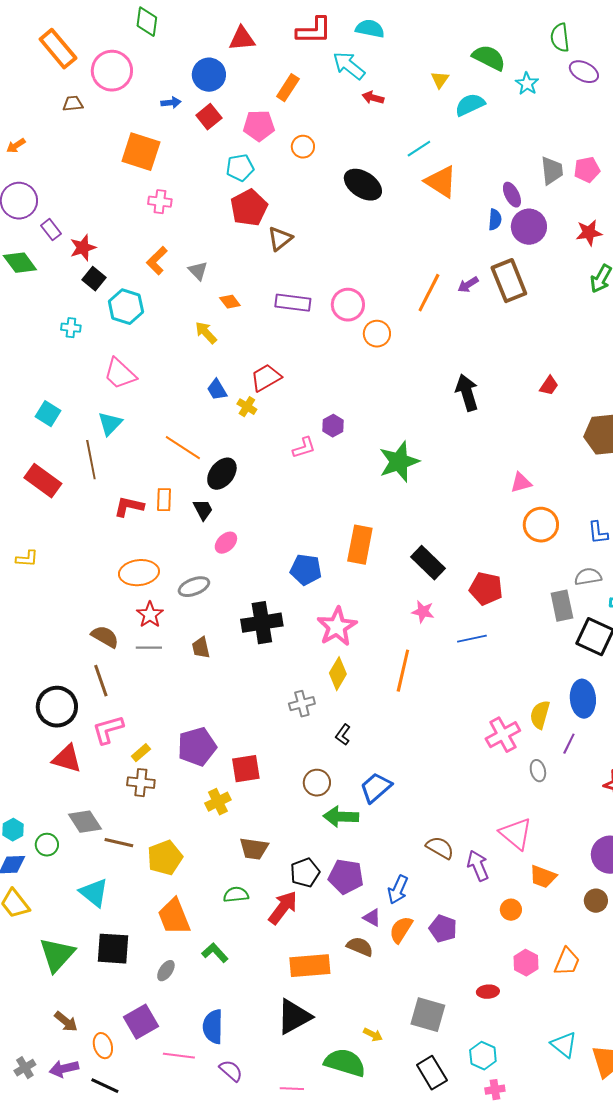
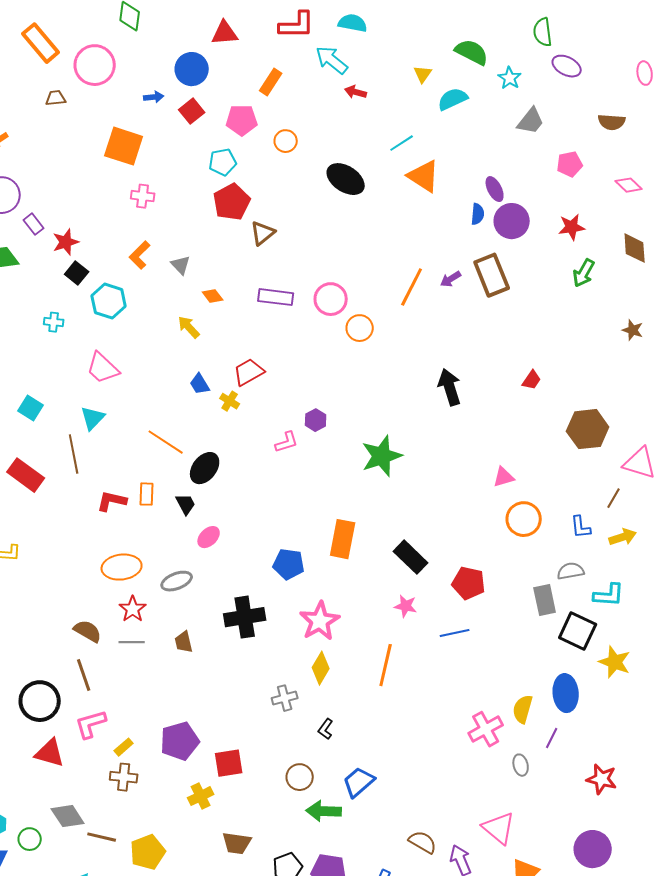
gray trapezoid: (552, 171) -> (531, 121), moved, turned 44

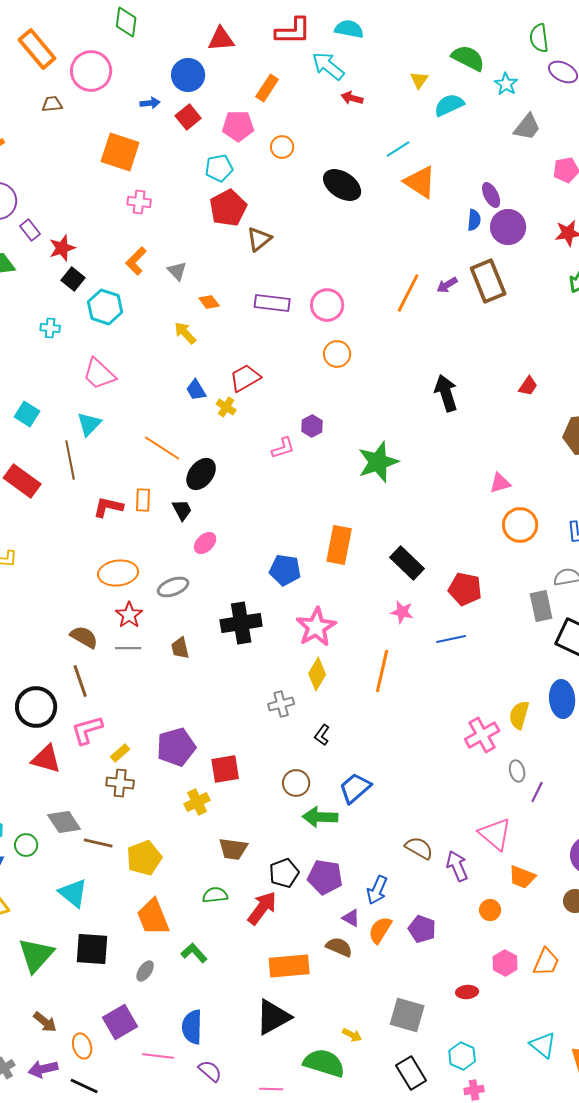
orange circle: (360, 328) -> (337, 354), moved
purple line: (552, 738) -> (537, 792), moved

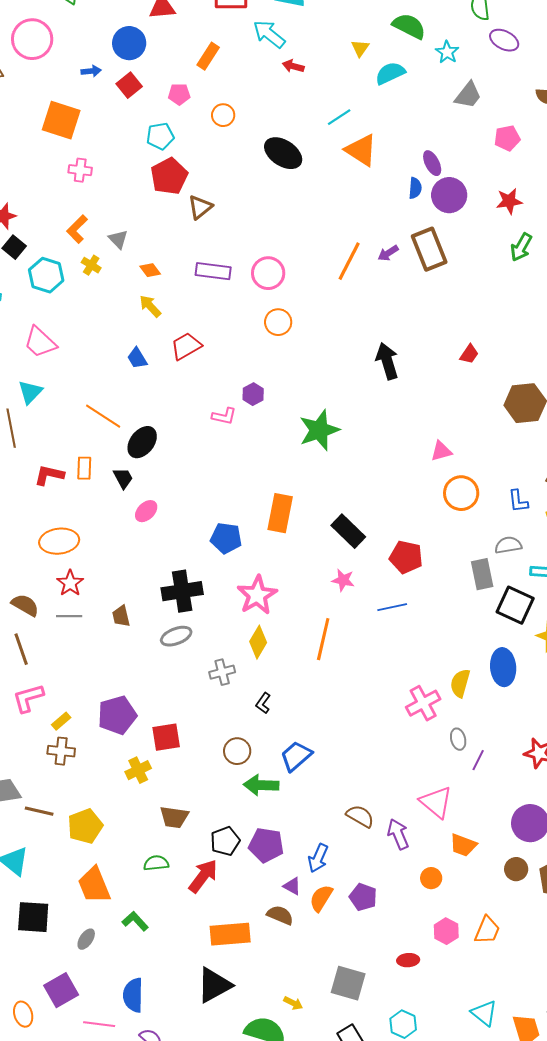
pink pentagon: (238, 126) -> (179, 94), size x0.7
yellow arrow: (185, 333) -> (150, 306), moved
yellow cross: (226, 407) -> (91, 265), moved
pink L-shape: (283, 448) -> (224, 416), turned 30
gray ellipse: (173, 587) -> (176, 636), moved

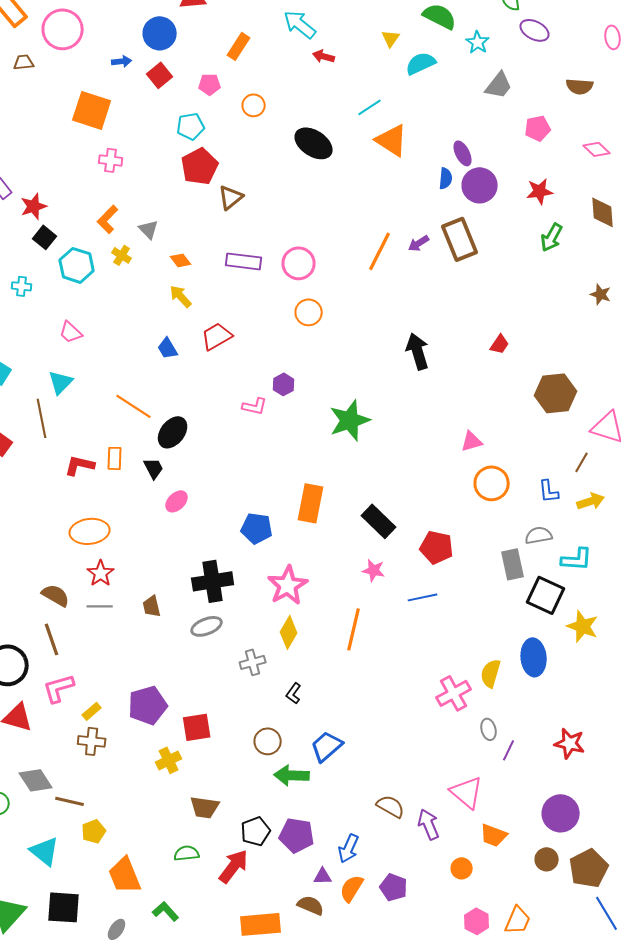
pink trapezoid: (40, 342) -> (71, 332), size x0.7
yellow pentagon: (85, 826) -> (94, 831), moved, size x0.7
purple triangle: (292, 886) -> (323, 876), turned -30

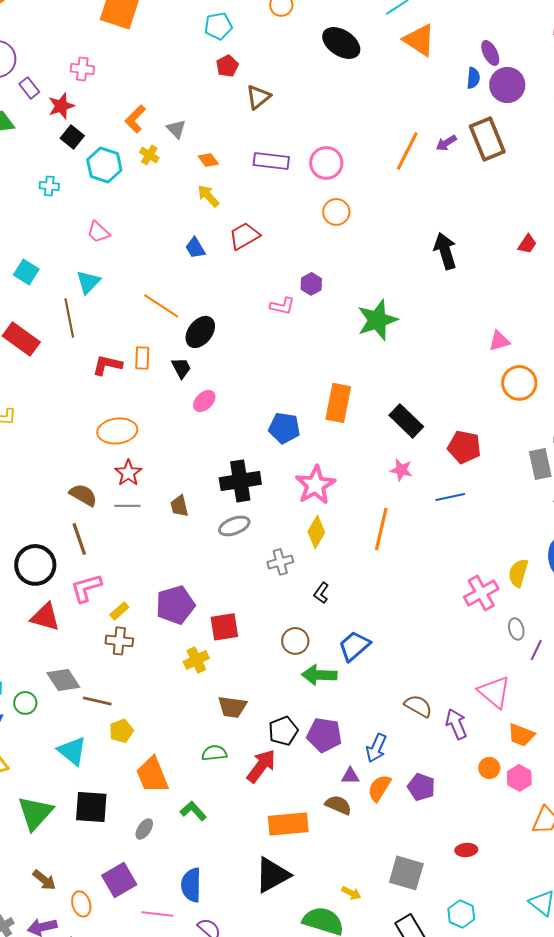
pink cross: (111, 160) -> (82, 69), moved
red pentagon: (200, 166) -> (227, 66), size x0.6
pink hexagon: (477, 921) -> (519, 778), moved

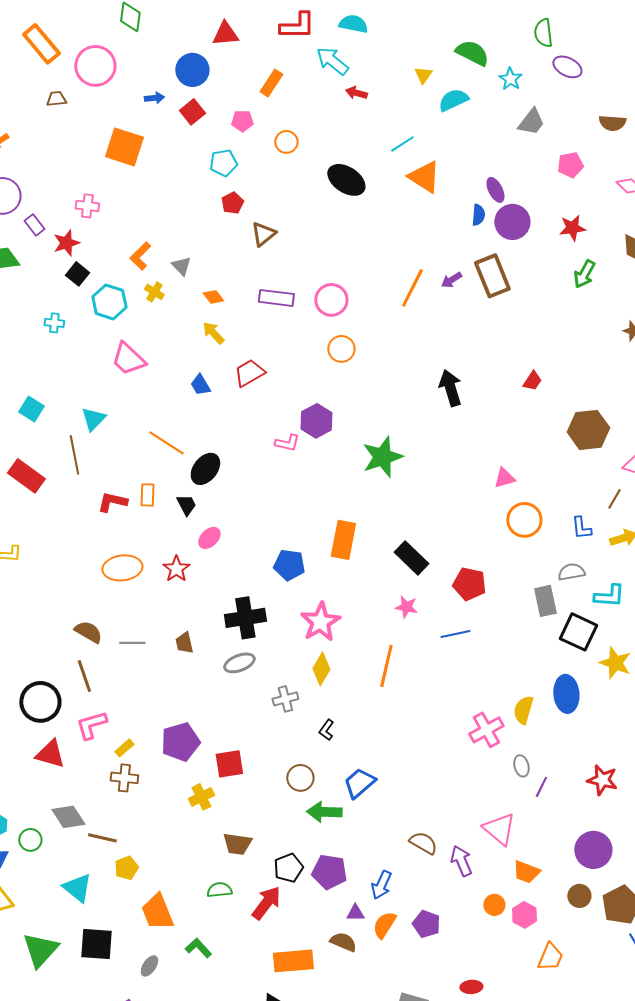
pink trapezoid: (98, 232) -> (128, 359), moved, size x1.5
purple hexagon: (311, 284) -> (316, 421), size x1.5
red star: (128, 473) -> (176, 569), moved

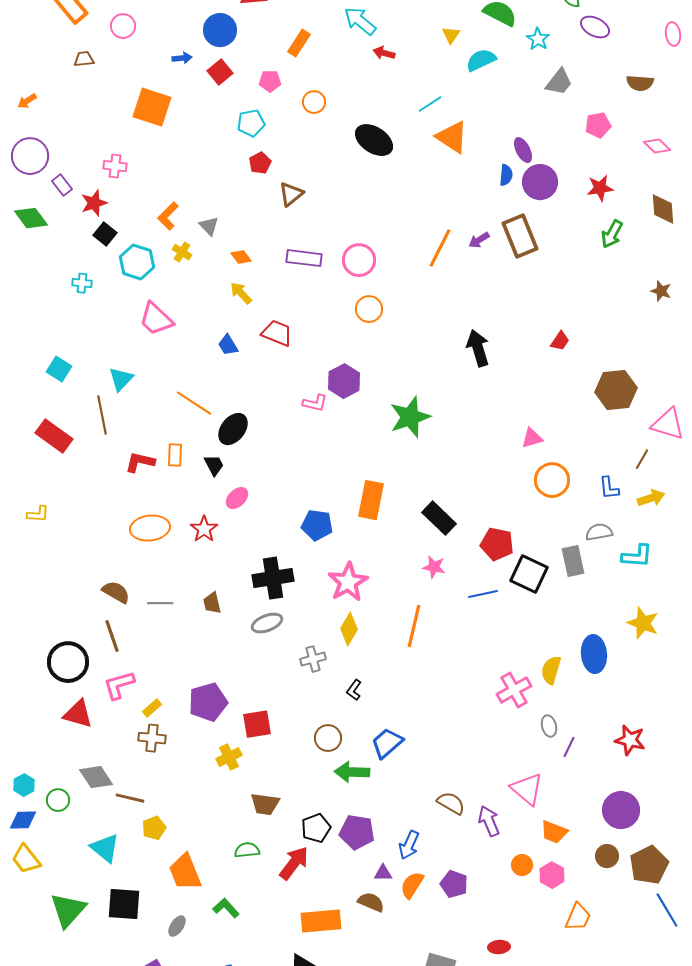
pink circle: (95, 66) -> (123, 26), size x0.6
red trapezoid: (249, 373) -> (277, 333), turned 52
black square: (578, 632) -> (529, 574), moved

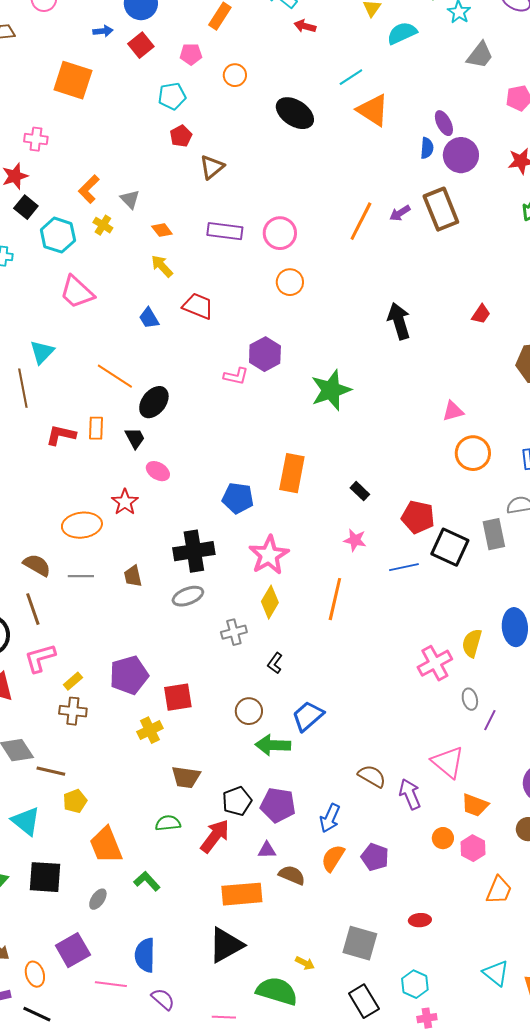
pink ellipse: (237, 498) -> (158, 471), turned 75
black rectangle: (439, 518) -> (360, 491), size x0.6
orange ellipse: (150, 528) -> (82, 525), moved
purple triangle: (383, 873) -> (267, 850), moved

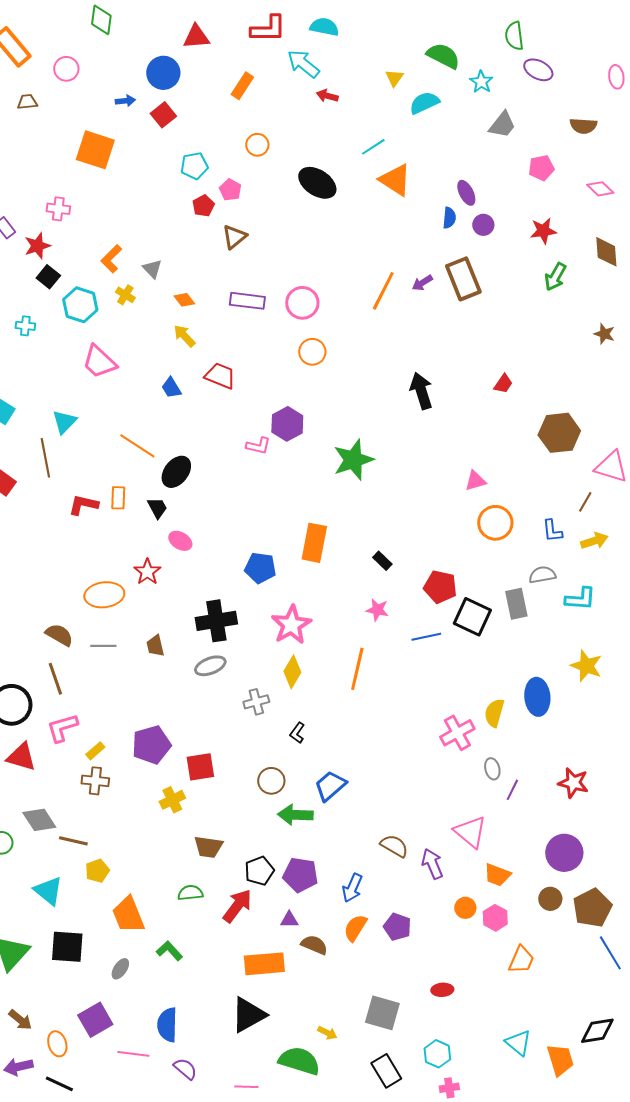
pink pentagon: (191, 54) -> (230, 190), moved, turned 30
purple circle: (461, 155) -> (483, 225), size x0.6

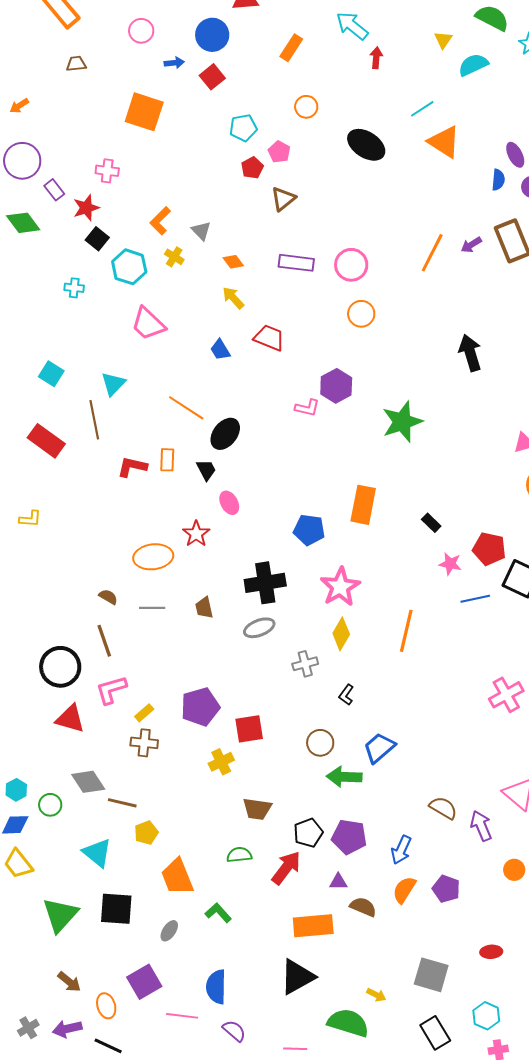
pink circle: (66, 69) -> (141, 31), moved
red arrow: (327, 96) -> (376, 58), turned 80
pink ellipse: (180, 541) -> (229, 503), turned 30
pink star: (377, 610) -> (450, 564), moved
brown semicircle: (59, 635) -> (108, 597), size x0.7

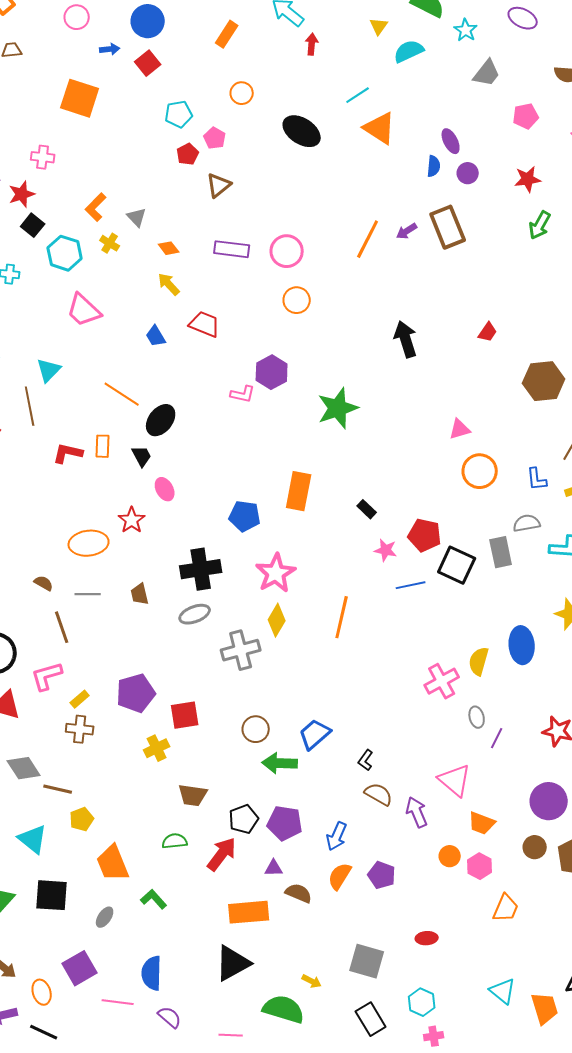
brown line: (104, 641) -> (62, 627), moved
gray cross: (305, 664) -> (241, 650), size x1.5
black L-shape: (346, 695) -> (366, 760), moved

